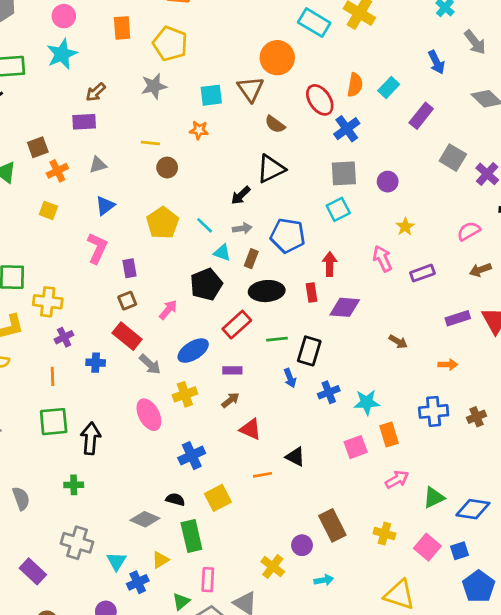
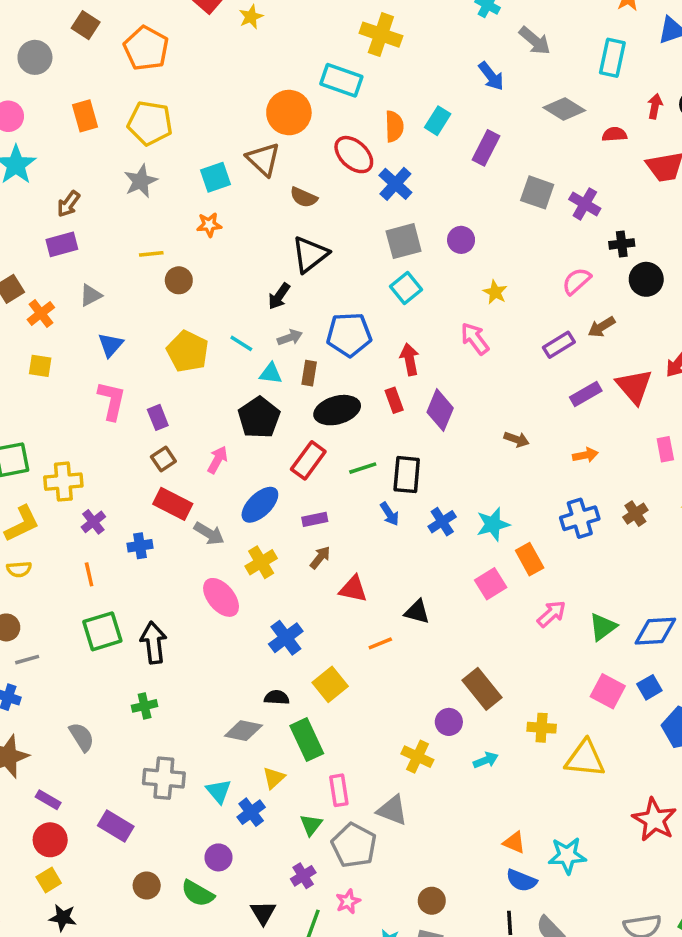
cyan rectangle: (314, 23) -> (341, 80), moved
purple rectangle: (422, 273) -> (559, 345), moved
purple diamond: (345, 307) -> (440, 410), turned -60
yellow cross: (384, 534) -> (542, 728), moved

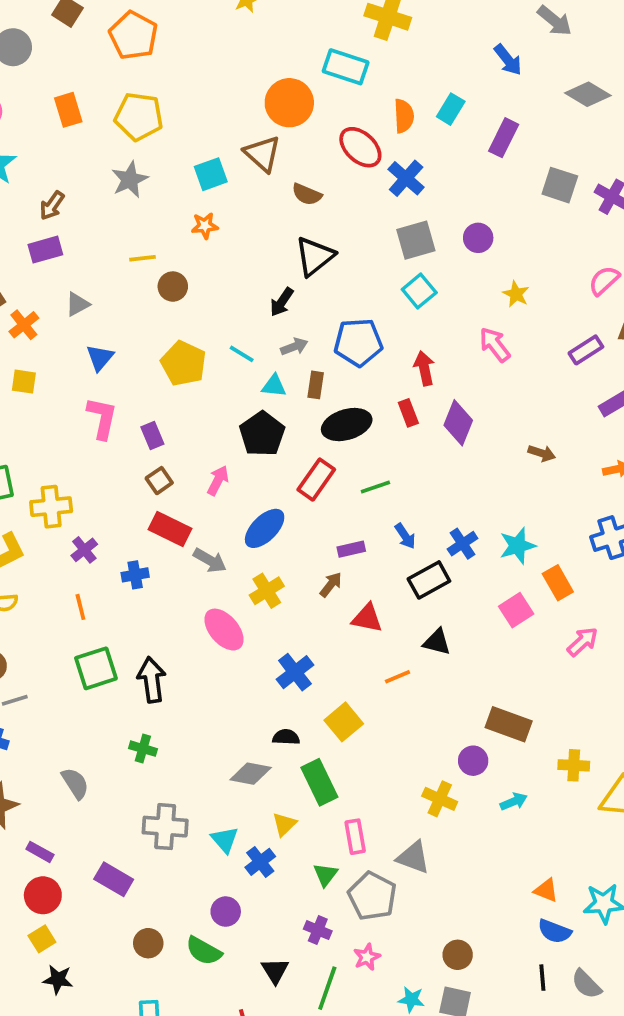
black rectangle: (407, 475) -> (429, 580), moved, turned 57
purple rectangle: (315, 519) -> (351, 549), moved
brown rectangle: (482, 689) -> (509, 724), turned -30
green cross: (145, 706) -> (143, 749), turned 30
purple cross: (303, 876) -> (318, 930), turned -35

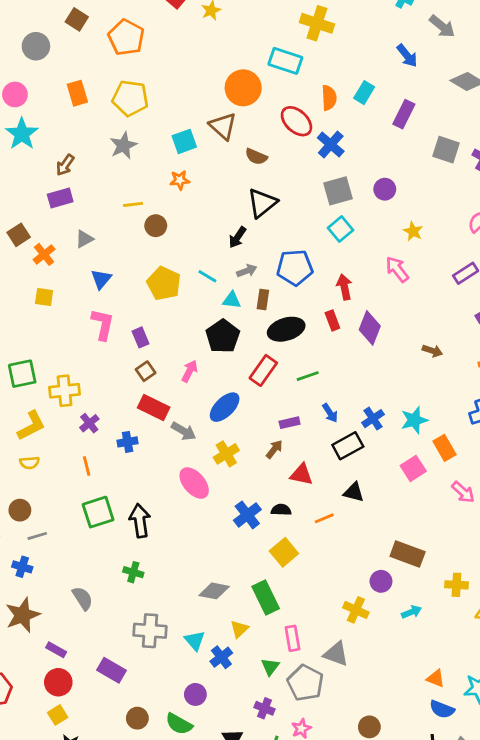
pink arrow: (583, 642) -> (463, 492), turned 85
black semicircle: (286, 737) -> (281, 510), moved

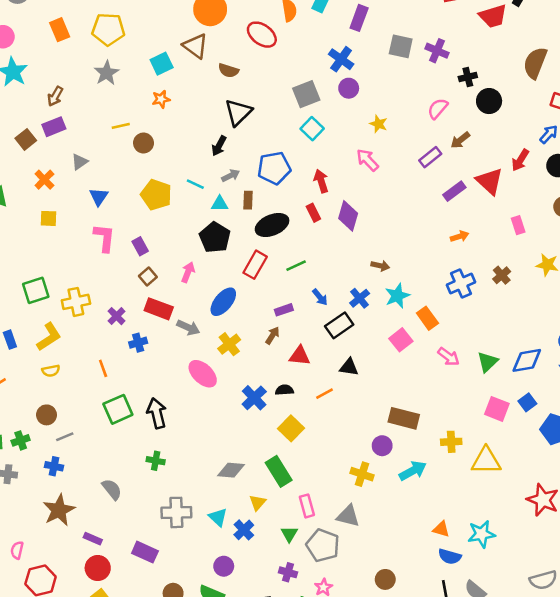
blue cross: (331, 145) -> (341, 59), moved
brown square: (19, 235) -> (26, 139), moved
brown arrow: (432, 351) -> (380, 266), moved
purple cross: (89, 423) -> (116, 316), moved
cyan arrow: (411, 612) -> (413, 471), size x1.5

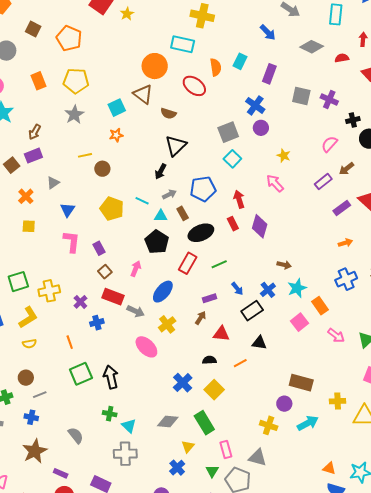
brown rectangle: (248, 200) -> (183, 213), turned -32
blue cross: (254, 398) -> (183, 383), moved
cyan triangle: (218, 517) -> (129, 426), moved

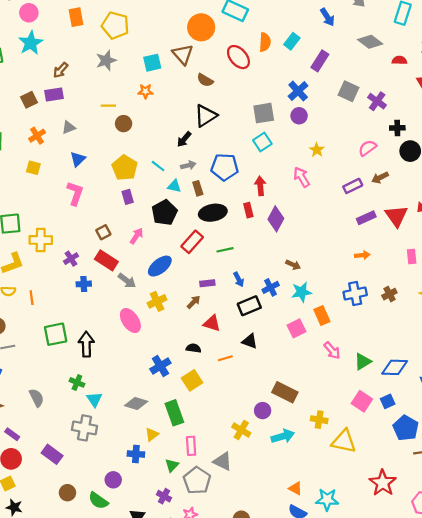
purple rectangle: (99, 248) -> (128, 197), moved
orange line: (70, 342) -> (32, 298), moved
blue cross: (177, 468) -> (136, 454), turned 35

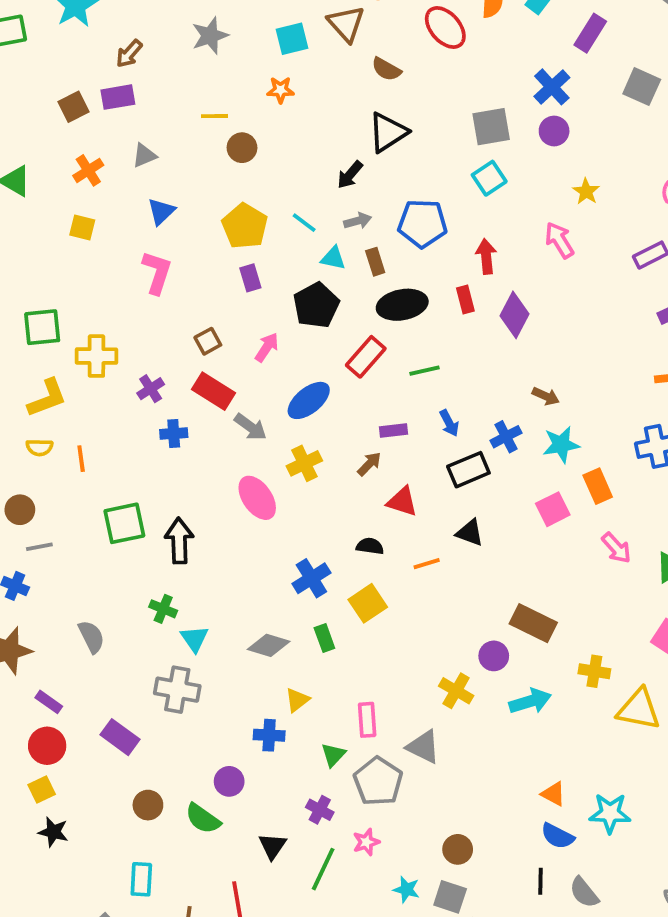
green rectangle: (174, 413) -> (324, 638), moved, size x0.6

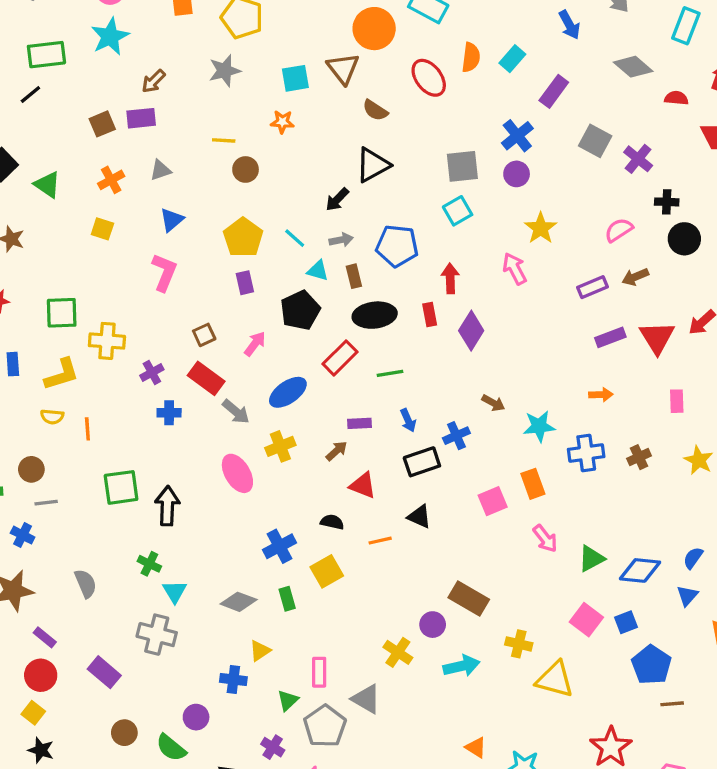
yellow star: (586, 191) -> (541, 228), size x1.4
cyan star: (561, 445) -> (539, 426), moved
yellow square: (42, 789) -> (33, 713), turned -30

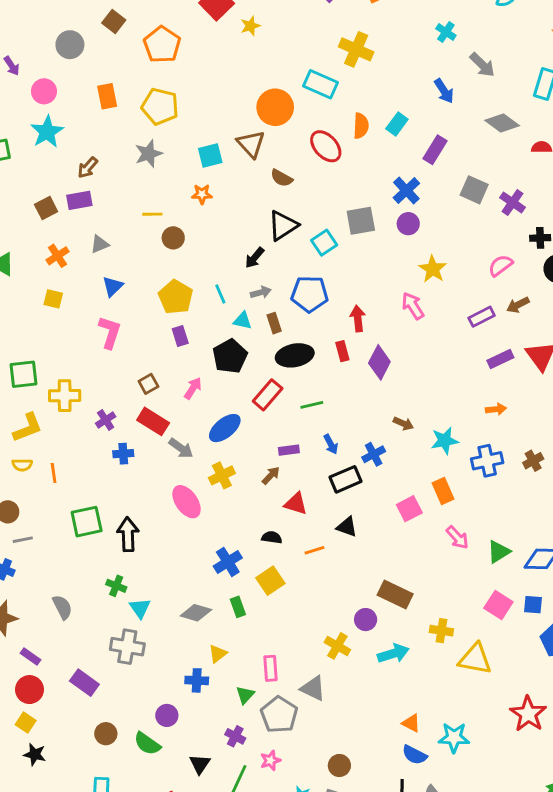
cyan square: (458, 211) -> (324, 243), moved
cyan line: (295, 238) -> (220, 294), turned 30
blue square: (626, 622) -> (533, 605), turned 30

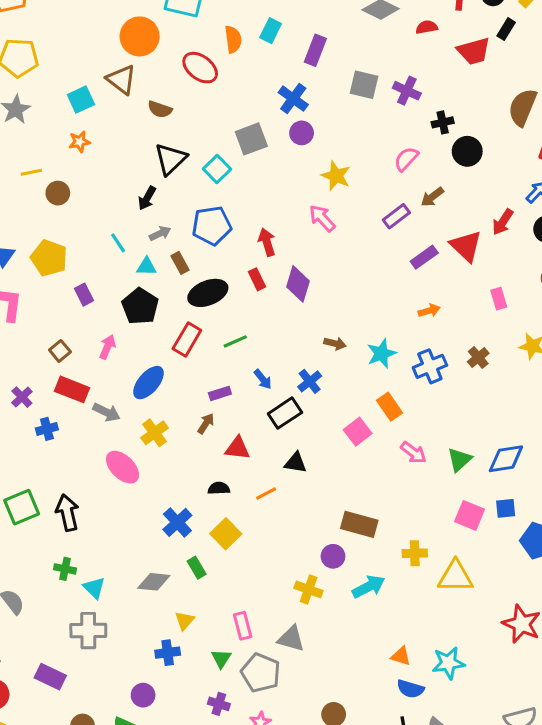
yellow pentagon: (176, 297) -> (49, 258), moved

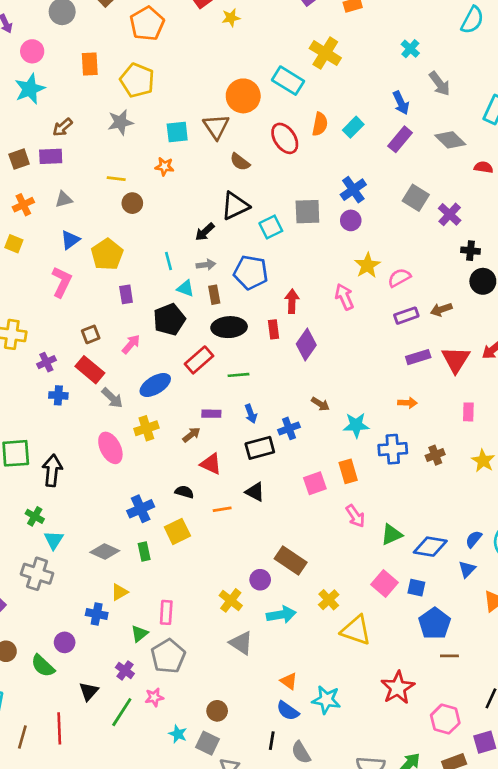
purple rectangle: (315, 50) -> (400, 139), moved
pink semicircle: (406, 159) -> (399, 278), moved
yellow cross: (415, 553) -> (329, 600), turned 30
gray triangle: (291, 639) -> (241, 643), moved

